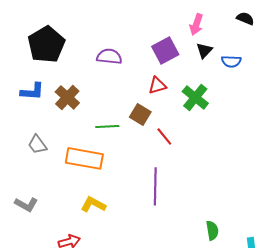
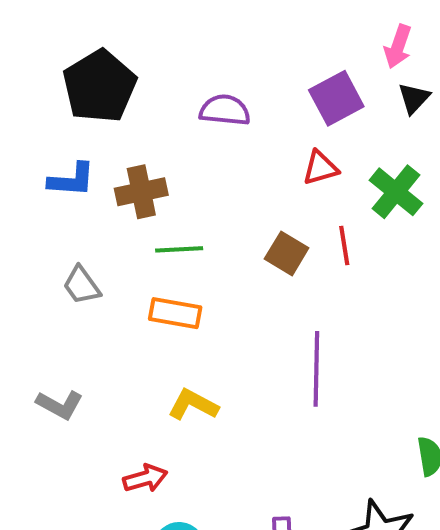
brown cross: (67, 97) -> (141, 192), turned 35
brown square: (140, 114) -> (287, 253), moved
green line: (107, 126) -> (179, 249), moved
red line: (164, 136) -> (344, 245), moved, turned 30
orange rectangle: (84, 158) -> (175, 313), size x0.7

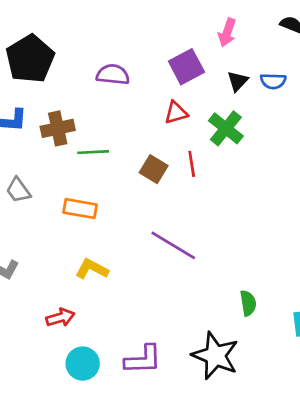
black triangle: (414, 98) -> (238, 81), moved
green line: (179, 249) -> (93, 152), moved
purple line: (316, 369) -> (173, 245), turned -60

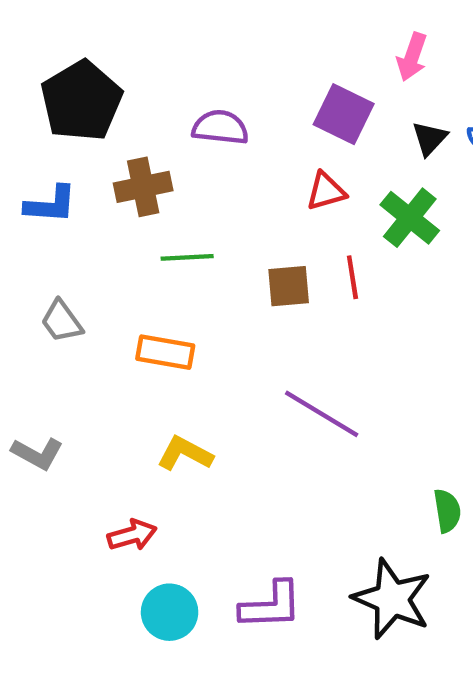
purple square: (186, 67) -> (344, 114), turned -36
brown cross: (58, 128) -> (143, 187), moved
brown square: (154, 169) -> (289, 286), turned -36

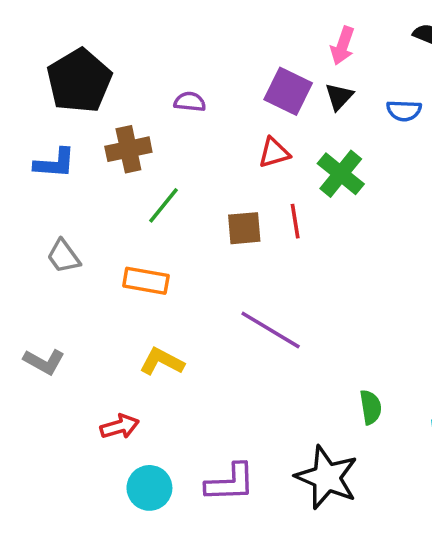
purple semicircle: (220, 127) -> (190, 102), size x0.7
black triangle: (430, 138) -> (339, 97), moved
green line: (187, 257) -> (164, 205), turned -48

